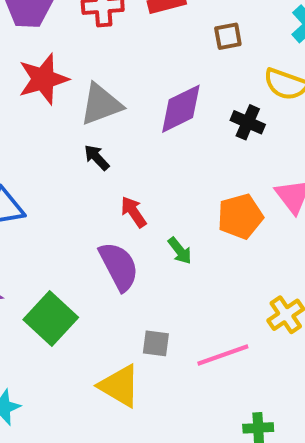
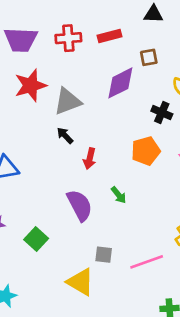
purple diamond: (181, 109) -> (120, 83), moved
red arrow: (133, 212) -> (90, 159), moved, turned -132
orange pentagon: (240, 216) -> (146, 151), moved
green square: (51, 319) -> (36, 239), size x0.7

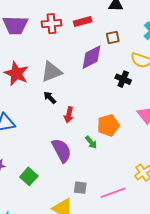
red star: (31, 85) -> (16, 73), moved, turned -30
orange pentagon: (146, 151) -> (108, 125), moved

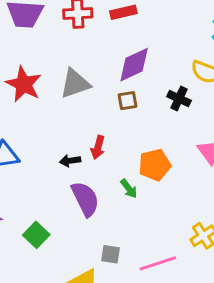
brown square: (113, 37) -> (128, 101), moved
black arrow: (50, 98) -> (70, 161), moved, turned -56

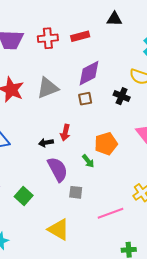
gray square: (110, 254) -> (76, 192), moved

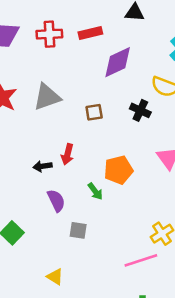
purple diamond: (89, 73) -> (118, 62), moved
purple semicircle: (58, 169) -> (56, 201), size x0.7
pink line: (110, 213) -> (141, 260), moved
yellow triangle: (59, 229) -> (55, 277), size x0.6

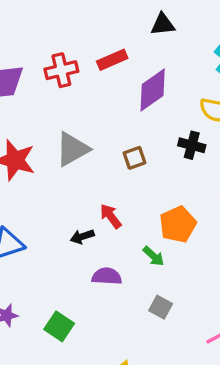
red arrow: (67, 154) -> (111, 216), turned 138
purple semicircle: (56, 201) -> (107, 276), turned -50
gray square: (78, 230) -> (161, 307), moved, turned 30

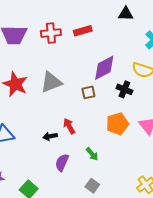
black triangle: (163, 24) -> (126, 14), moved
purple diamond: (153, 90) -> (104, 68), moved
orange pentagon: (178, 224) -> (117, 124), moved
purple semicircle: (107, 276) -> (62, 163), turned -78

